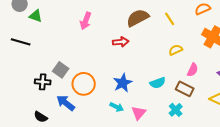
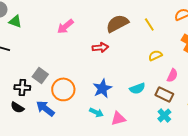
pink arrow: (86, 21) -> (65, 26), turned 30
cyan cross: (176, 110) -> (164, 115), moved
pink triangle: (139, 113) -> (118, 118), turned 35
black semicircle: (41, 117) -> (17, 107), moved

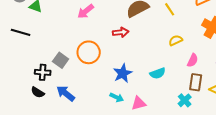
orange circle: (63, 89) -> (89, 52), moved
brown rectangle: (164, 94) -> (196, 82), moved, turned 72

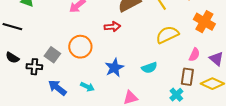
yellow semicircle: (176, 40) -> (167, 35), size x1.6
pink semicircle: (193, 60) -> (194, 55), moved
black semicircle: (38, 92) -> (12, 58), moved
cyan arrow: (117, 97) -> (87, 87), moved

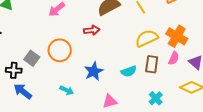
orange cross: (204, 22) -> (177, 36), moved
brown rectangle: (187, 77) -> (152, 64), moved
blue arrow: (57, 88) -> (23, 91), moved

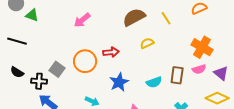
red arrow: (92, 30) -> (111, 52), moved
yellow semicircle: (147, 38) -> (147, 43), moved, size x0.6
pink semicircle: (174, 58) -> (199, 69), turned 48

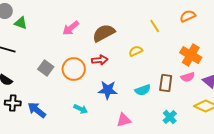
brown semicircle: (134, 17) -> (104, 33), moved
gray square: (57, 69) -> (46, 68), moved
black cross: (39, 81) -> (13, 103), moved
blue star: (119, 82) -> (108, 90), turned 30

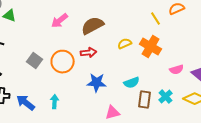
yellow line: (155, 26) -> (156, 19), moved
orange cross: (191, 55) -> (151, 47), moved
brown rectangle: (166, 83) -> (145, 100), moved
cyan arrow: (81, 109) -> (55, 102), moved, turned -112
cyan cross: (170, 117) -> (166, 97), moved

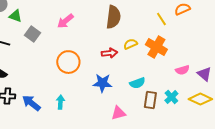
brown semicircle: (93, 26) -> (113, 17), moved, turned 125
red arrow: (89, 53) -> (109, 53), moved
gray square: (35, 61) -> (32, 34), moved

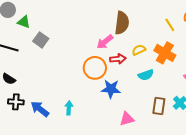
pink arrow: (65, 21) -> (105, 42), moved
orange circle: (68, 62) -> (95, 68), moved
cyan semicircle: (137, 83) -> (146, 75), moved

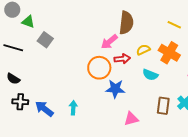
yellow line: (170, 25) -> (174, 25), turned -32
cyan semicircle: (146, 75) -> (150, 75), turned 42

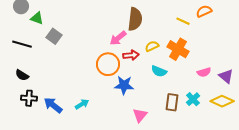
cyan arrow: (73, 108) -> (82, 104), turned 56
pink triangle: (131, 119) -> (140, 115), turned -35

